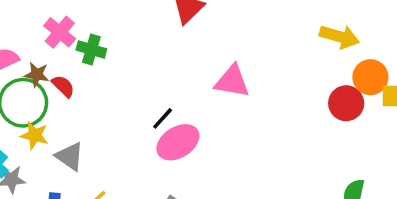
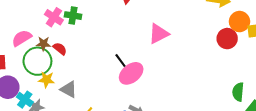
green cross: (91, 49) -> (73, 16), moved
pink triangle: (232, 81) -> (159, 34), turned -30
black line: (163, 118) -> (120, 60), turned -72

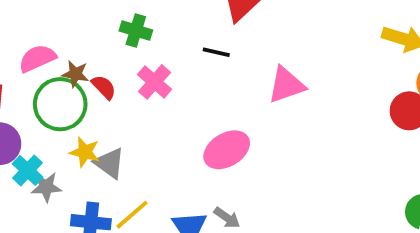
pink cross: (54, 17) -> (154, 82), moved
black line: (120, 60) -> (216, 52), moved, turned -48
yellow star: (47, 80) -> (85, 152), moved

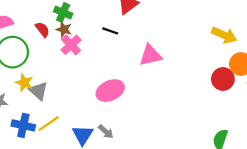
brown star: (75, 74) -> (64, 29), moved
red semicircle: (104, 87) -> (42, 29), moved

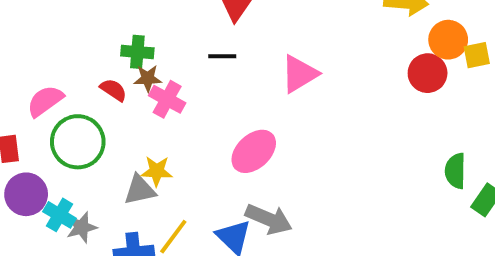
yellow star: (24, 83) -> (157, 171), moved
gray triangle: (38, 91) -> (140, 190), turned -36
gray arrow: (106, 132) -> (269, 219), size x1.6

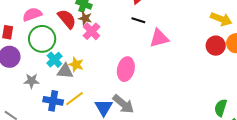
black line: (222, 56) -> (138, 20), moved
red circle: (428, 73) -> (216, 46), moved
red semicircle: (113, 90) -> (67, 19), size x1.5
pink ellipse: (254, 151) -> (126, 69), turned -50
cyan cross: (60, 215) -> (54, 60), moved

